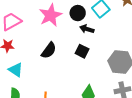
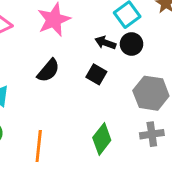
black circle: (78, 13) -> (132, 44), moved

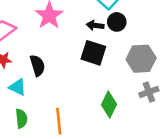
black semicircle: (48, 70) -> (37, 65), moved, turned -45
black square: (96, 74) -> (93, 53), size x1.5

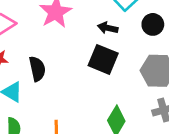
black circle: (117, 22) -> (153, 24), moved

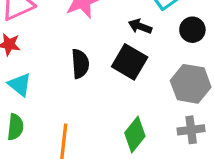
black semicircle: (37, 69) -> (80, 64), moved

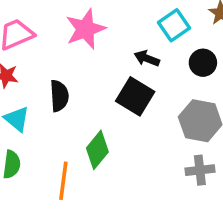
black semicircle: (80, 64) -> (59, 96), moved
green diamond: (135, 135) -> (97, 150), moved

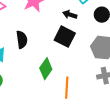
orange line: (63, 181) -> (67, 88), moved

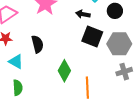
black square: (65, 37) -> (92, 36), moved

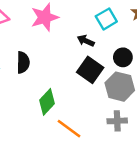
black circle: (115, 11) -> (123, 57), moved
orange line: (87, 88) -> (69, 129), turned -65

